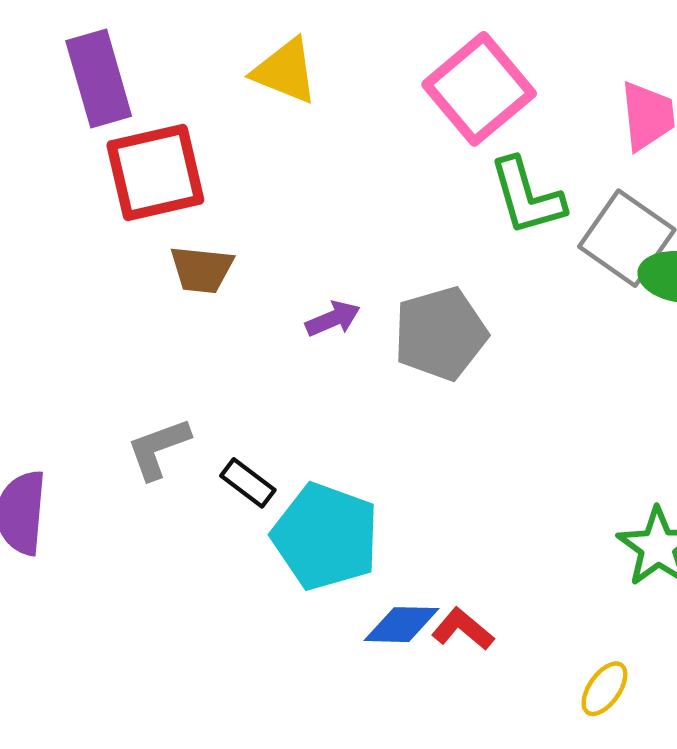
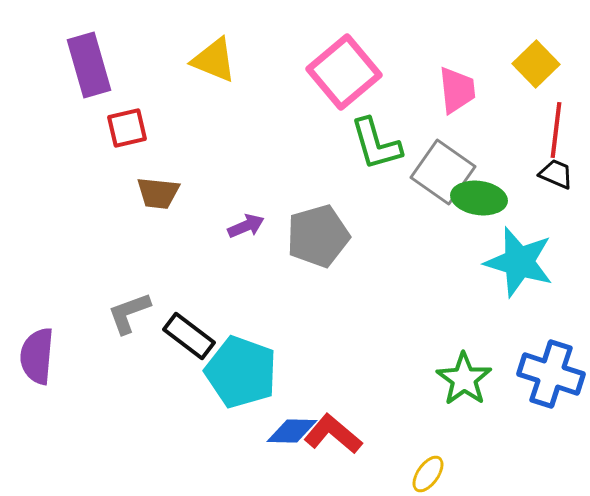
red square: (155, 173) -> (127, 128), size x0.6
black rectangle: (248, 483) -> (189, 336), size x1.4
red L-shape: (463, 629) -> (333, 434), size x1.4

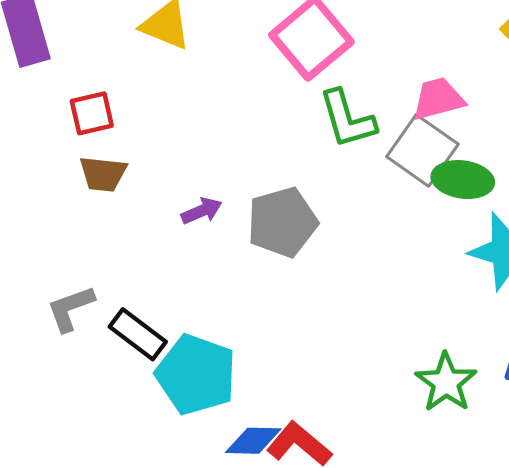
pink trapezoid: (457, 90) -> (438, 99), moved, turned -99
red square: (127, 128) -> (92, 113), moved

